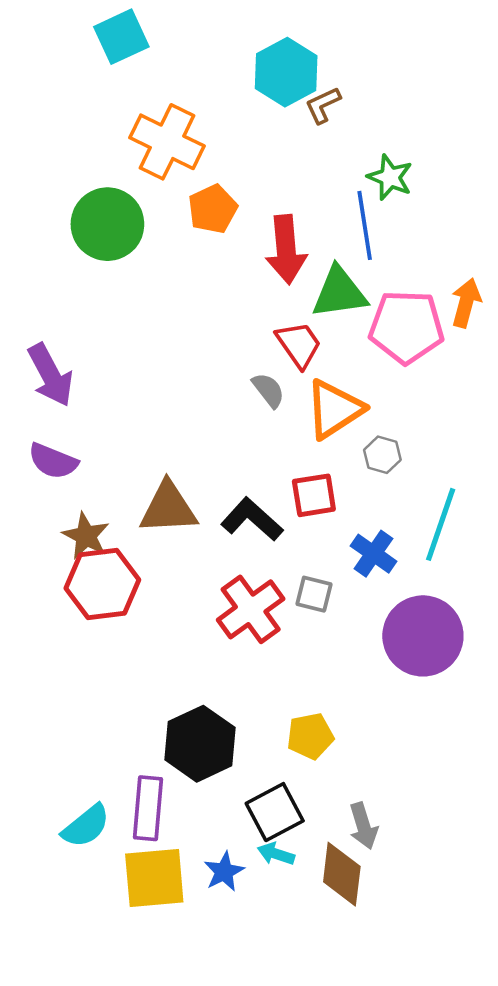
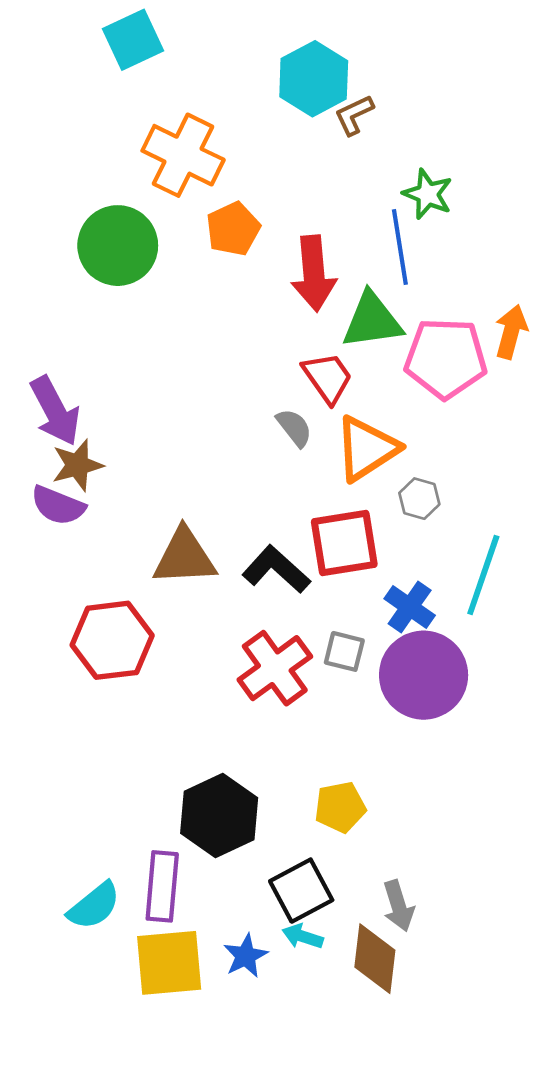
red square: (314, 495) -> (344, 543), size x1.4
brown star: (86, 536) -> (77, 465), moved, turned 30
purple circle: (423, 636) -> (424, 675), moved

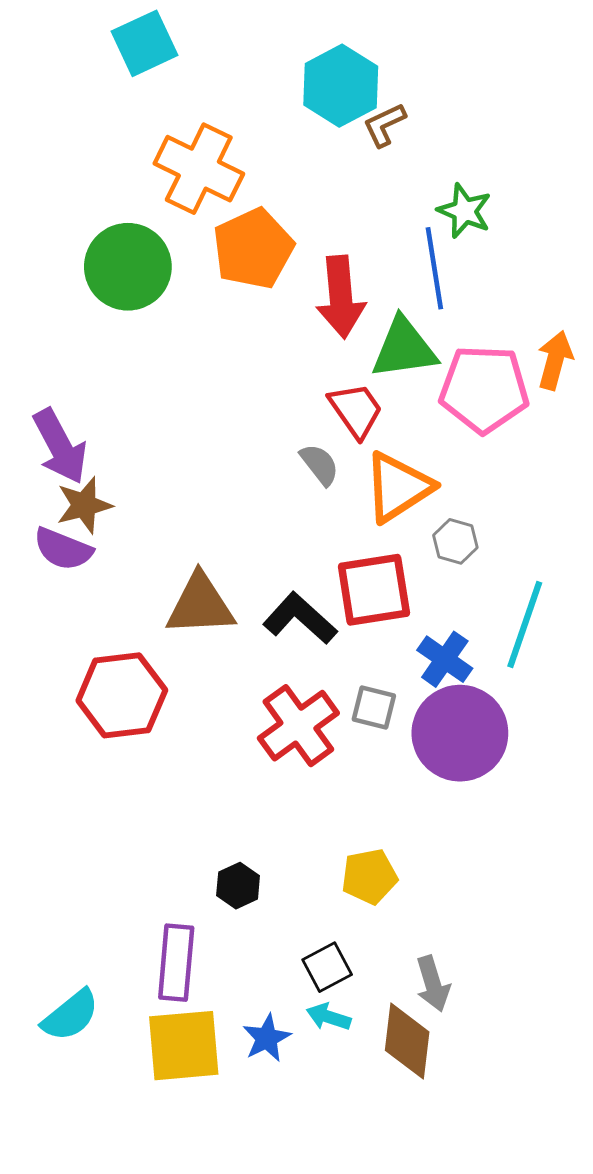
orange pentagon: (233, 229) -> (253, 249), size x1.4
black hexagon: (219, 815) -> (238, 886), size x0.5
black square: (301, 891) -> (327, 967), size x0.7
cyan semicircle: (94, 906) -> (71, 1015), moved

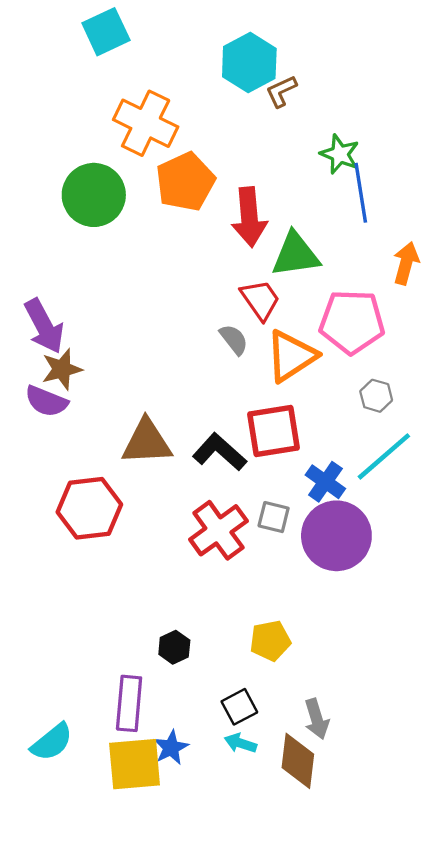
blue line: (434, 268) -> (361, 193), moved
pink pentagon: (484, 389) -> (352, 322), moved
gray hexagon: (455, 541) -> (376, 396), moved
cyan line: (525, 624) -> (384, 456), turned 30
blue star: (267, 1038) -> (171, 748), moved

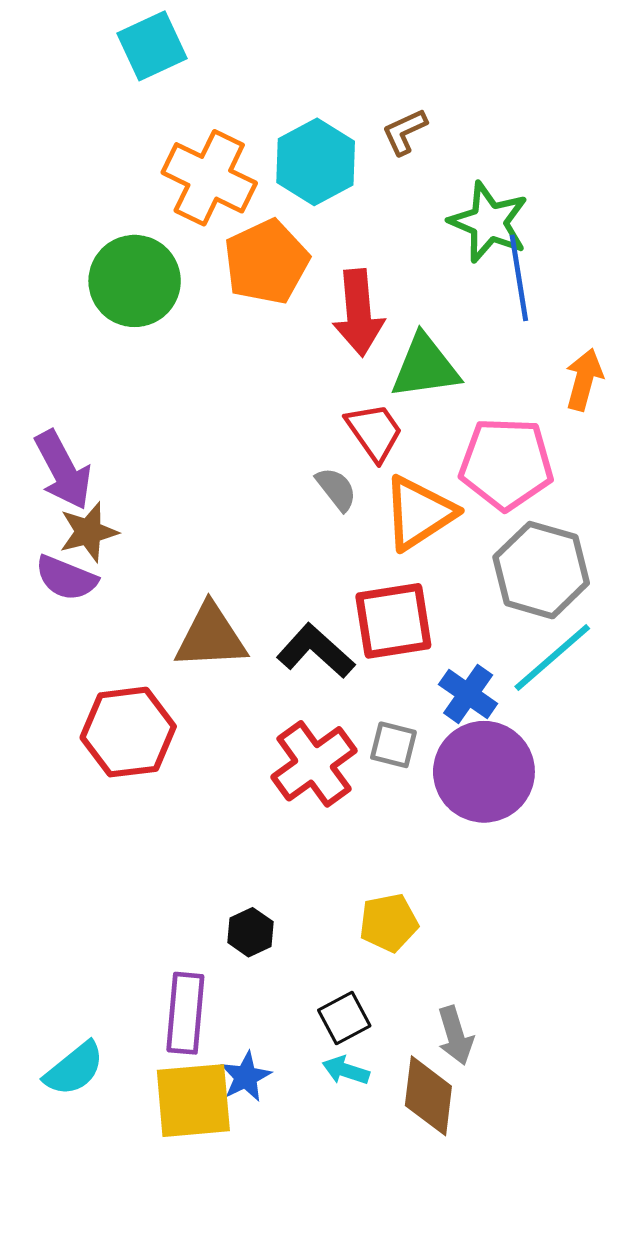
cyan hexagon: (249, 63) -> (316, 162), moved
green star: (340, 154) -> (489, 222), size x1.4
gray hexagon: (376, 396) -> (541, 570), size x2.0

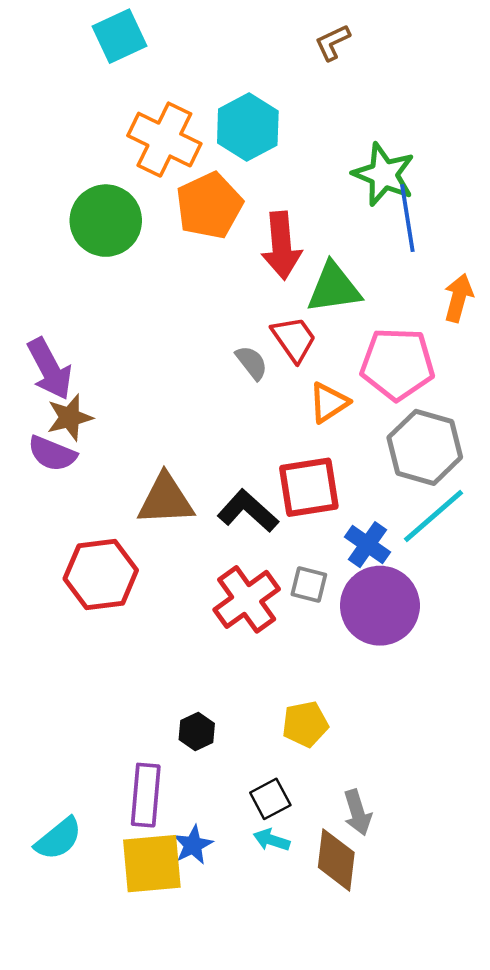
brown L-shape: (405, 132) -> (333, 42), moved
gray semicircle: (336, 489) -> (252, 363), moved
orange triangle: (419, 513) -> (329, 403), size x0.7

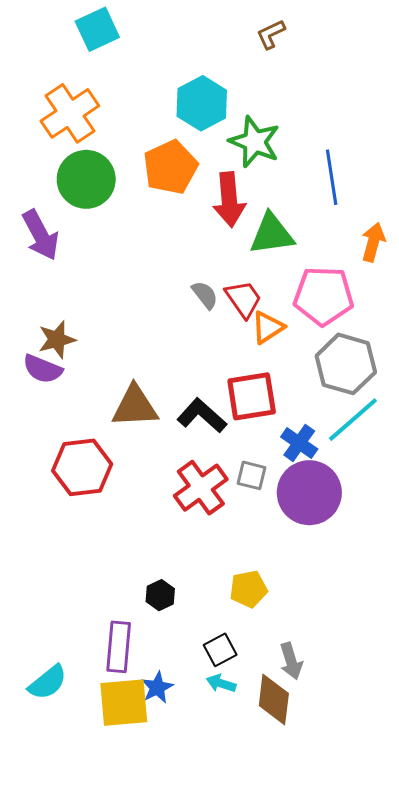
orange cross: (164, 140) -> (70, 113), moved, turned 30
green star: (384, 174) -> (255, 142), moved
red trapezoid: (294, 339) -> (243, 299), moved
purple arrow: (50, 369) -> (41, 235), moved

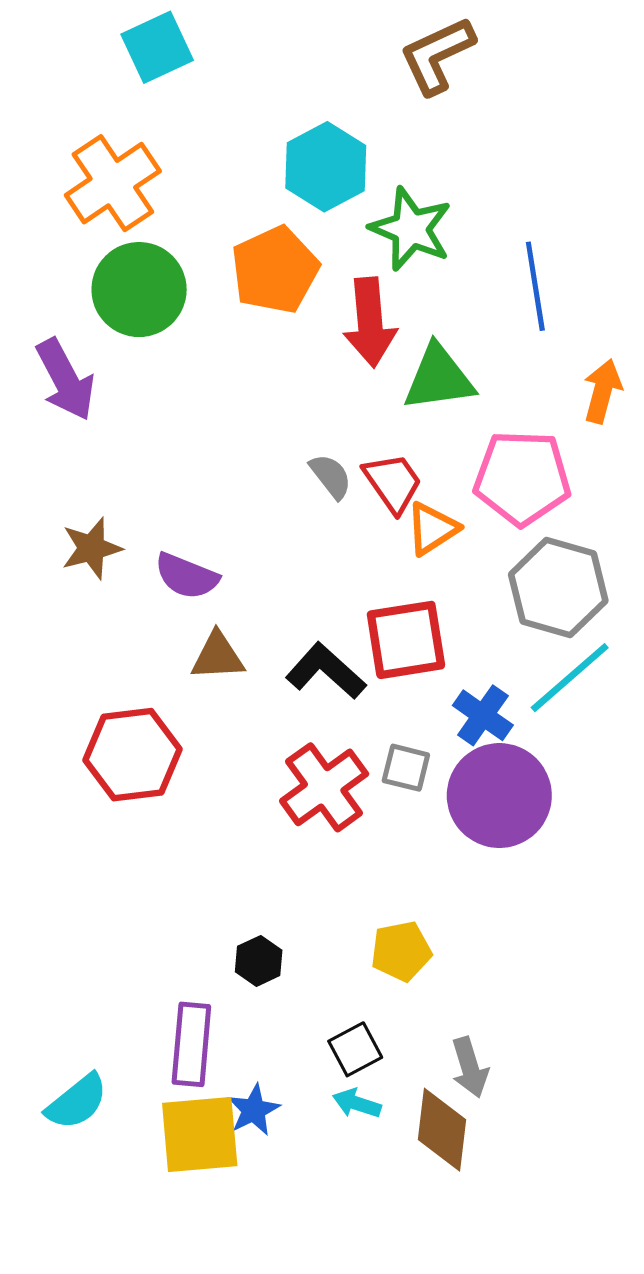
brown L-shape: (271, 34) -> (437, 55), size x1.6
purple semicircle: (43, 369) -> (187, 576), moved
brown triangle: (135, 406) -> (218, 656), size x0.7

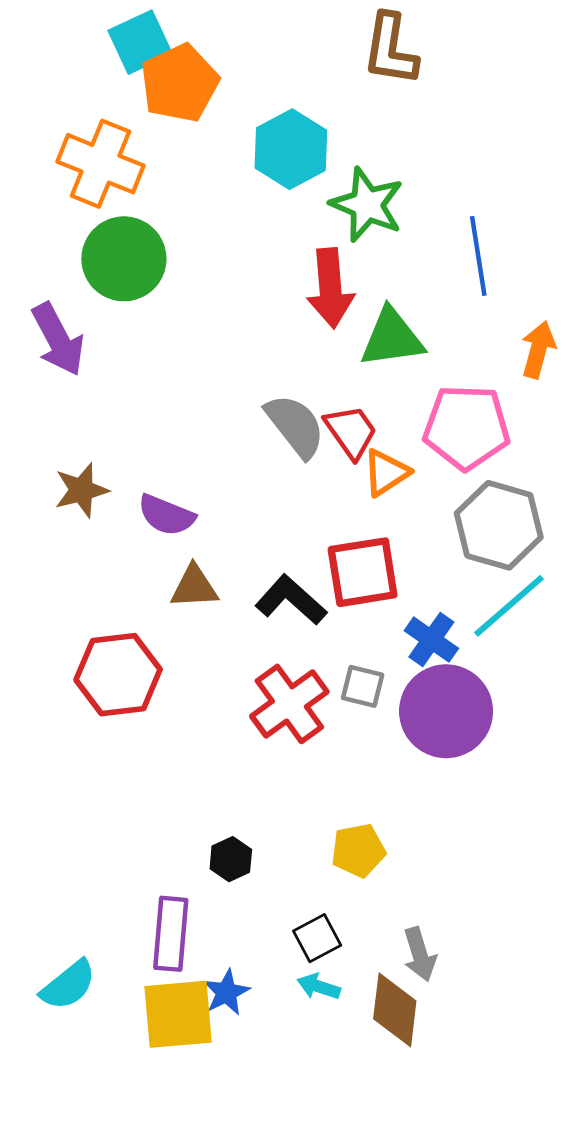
brown L-shape: (437, 55) -> (390, 49), turned -56
orange cross: (113, 183) -> (101, 164), turned -34
orange pentagon: (275, 270) -> (180, 83), moved
gray semicircle: (331, 476) -> (295, 426), size x1.6

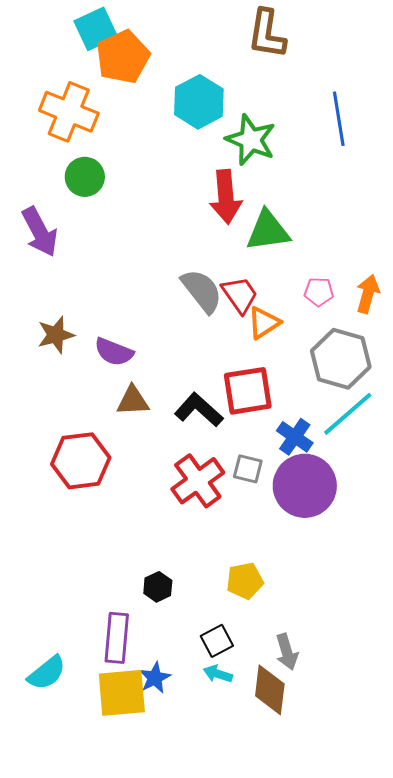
blue line: (478, 256) -> (339, 119), moved
green circle: (124, 259) -> (85, 177), size x0.7
orange arrow: (538, 350) -> (368, 294), moved
pink pentagon: (467, 427) -> (319, 292), size x0.5

